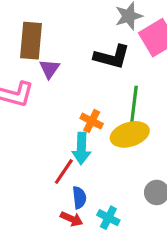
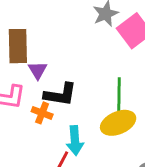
black L-shape: (112, 57) -> (60, 94), moved
orange cross: (92, 121) -> (42, 113), moved

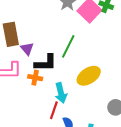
green line: (119, 95) -> (68, 46), moved, turned 35

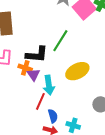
purple triangle: (27, 49) -> (33, 75), moved

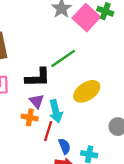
green line: (60, 41) -> (63, 59), turned 30
orange cross: (25, 68) -> (30, 117), moved

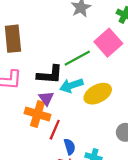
pink square: (86, 18) -> (108, 43), moved
cyan arrow: (56, 111) -> (71, 85), moved, turned 80
orange cross: (30, 117) -> (38, 114), size x1.5

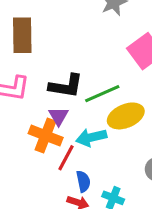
green line: (77, 58) -> (102, 94), moved
cyan arrow: (71, 85) -> (91, 137), moved

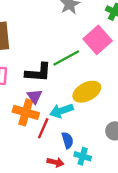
green line: (102, 94) -> (66, 58), moved
blue semicircle: (83, 181) -> (68, 140), moved

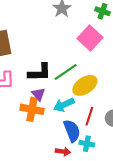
green line: (66, 58) -> (66, 72), moved
red line: (43, 128) -> (89, 116), moved
blue semicircle: (68, 140) -> (72, 131), size x1.5

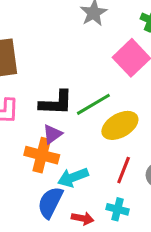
purple triangle: (38, 94) -> (52, 134), turned 32
cyan arrow: (64, 105) -> (73, 177), moved
blue semicircle: (72, 131) -> (50, 202), moved, turned -135

